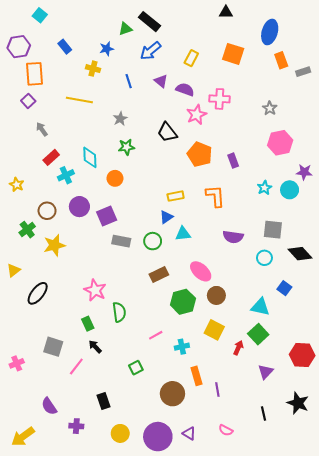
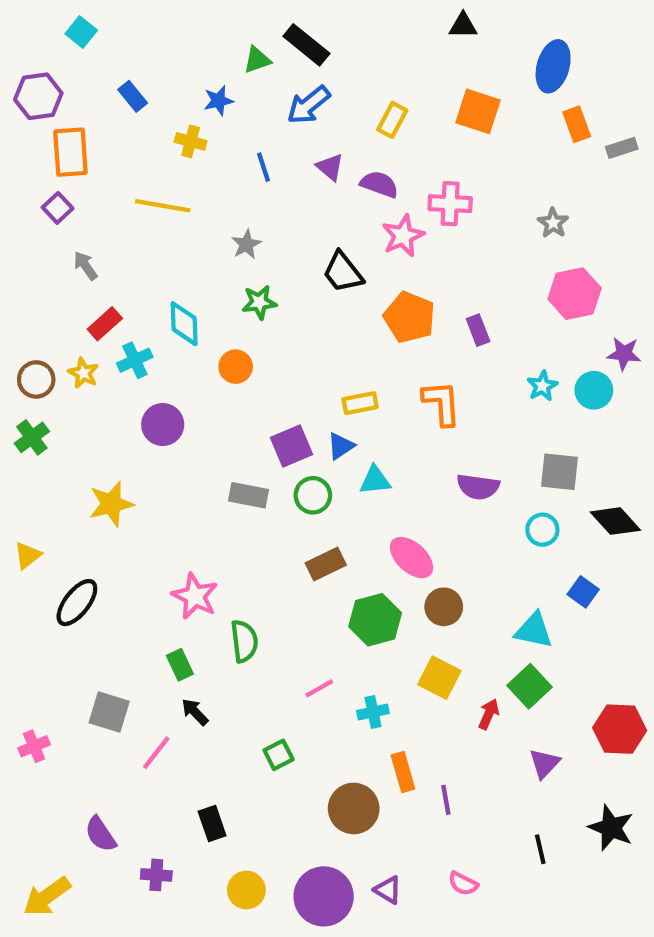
yellow star: (17, 185) -> (83, 373), moved
brown circle: (47, 211) -> (36, 379), moved
purple square: (107, 216) -> (291, 446), moved
green cross: (27, 230) -> (32, 437), moved

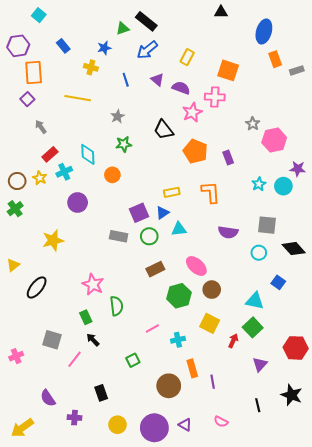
orange square: (478, 111) -> (228, 70), moved
gray star: (553, 223) -> (253, 124), moved

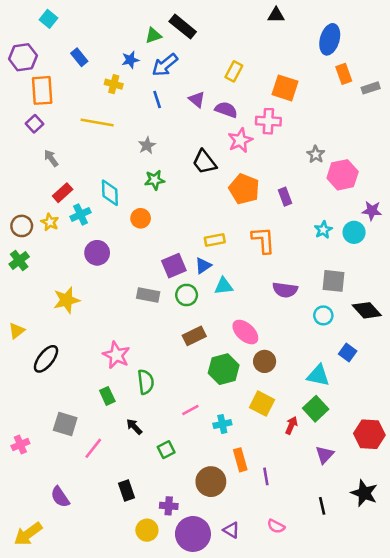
blue arrow: (147, 50) -> (165, 65), moved
black arrow: (93, 340) -> (134, 427), moved
purple cross: (75, 418) -> (169, 506), moved

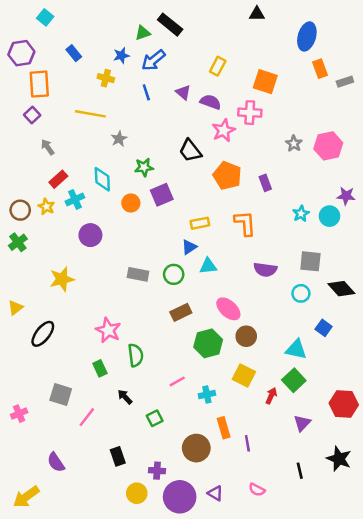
gray star: (147, 145) -> (119, 139), moved
pink hexagon: (343, 175) -> (328, 146), moved
purple square: (174, 266) -> (162, 195), moved

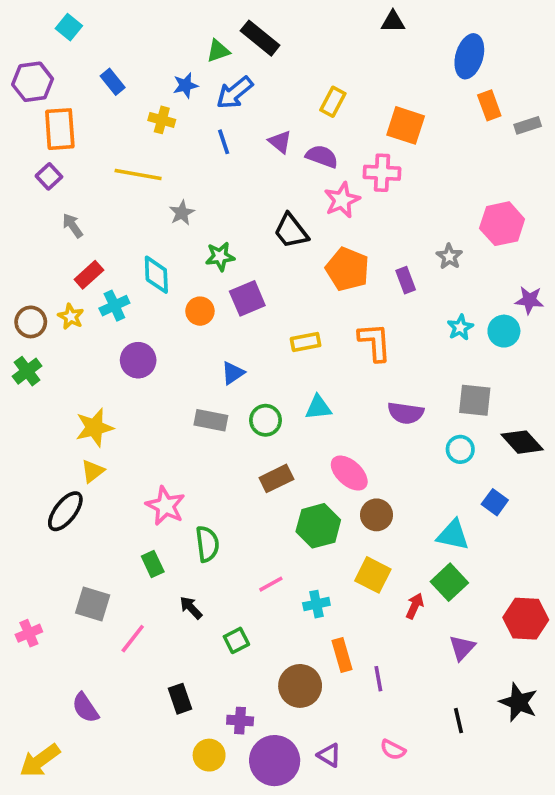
gray star: (294, 144) -> (449, 256), moved
blue triangle: (189, 247) -> (233, 373), moved
yellow triangle: (15, 308) -> (93, 471), moved

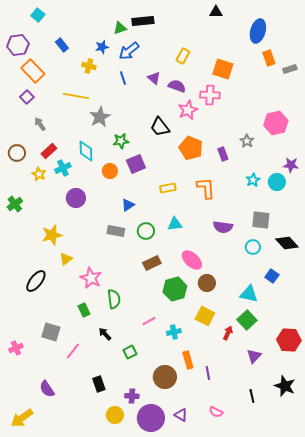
black rectangle: (260, 38) -> (143, 21), turned -45
orange rectangle: (60, 129) -> (33, 71), turned -40
gray star: (182, 213) -> (100, 117), size x1.5
brown circle: (31, 322) -> (17, 153), moved
yellow triangle: (93, 471) -> (66, 259), moved

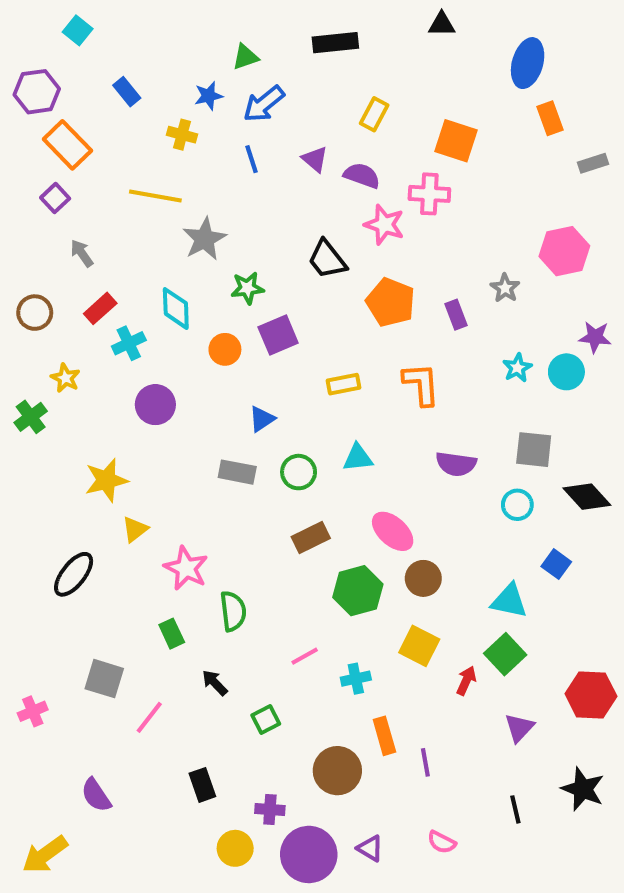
black rectangle: (143, 21) -> (335, 43), moved
gray rectangle: (290, 69) -> (593, 163), moved
pink star: (188, 110) -> (384, 225), turned -30
yellow star: (39, 174) -> (65, 378), moved

